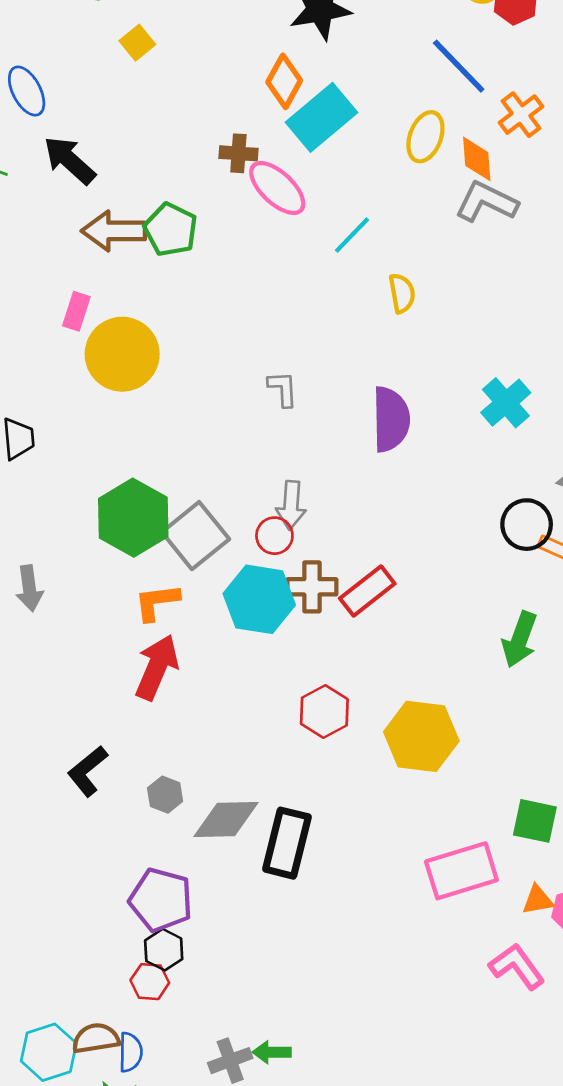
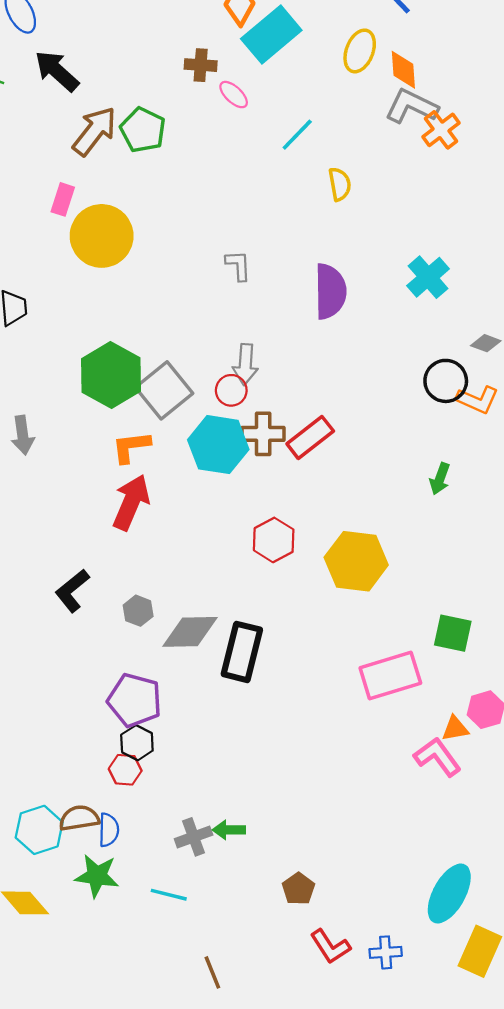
orange cross: (521, 115) -> (441, 130), moved
pink ellipse: (277, 188) -> (234, 95), size x0.6
brown arrow: (114, 231) -> (95, 131), turned 128
green arrow: (520, 639) -> (440, 479), size x0.7
orange triangle: (538, 900) -> (455, 729), moved

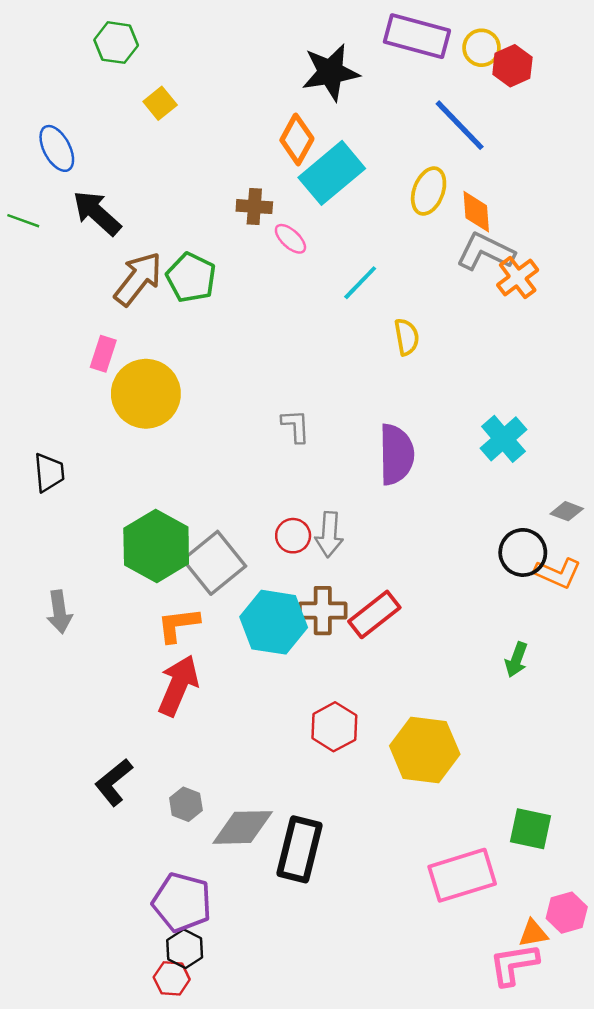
gray arrow: (245, 364) -> (329, 534), moved
red circle: (231, 390) -> (293, 536), moved
pink L-shape: (437, 757) -> (514, 964), turned -63

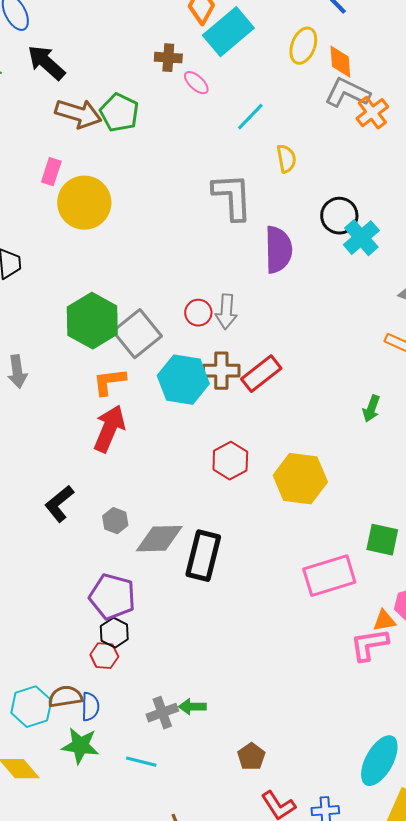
brown arrow: (138, 279) -> (78, 114), turned 69
gray L-shape: (296, 426) -> (232, 197), moved, size x1.8
black circle: (523, 552) -> (339, 216), moved

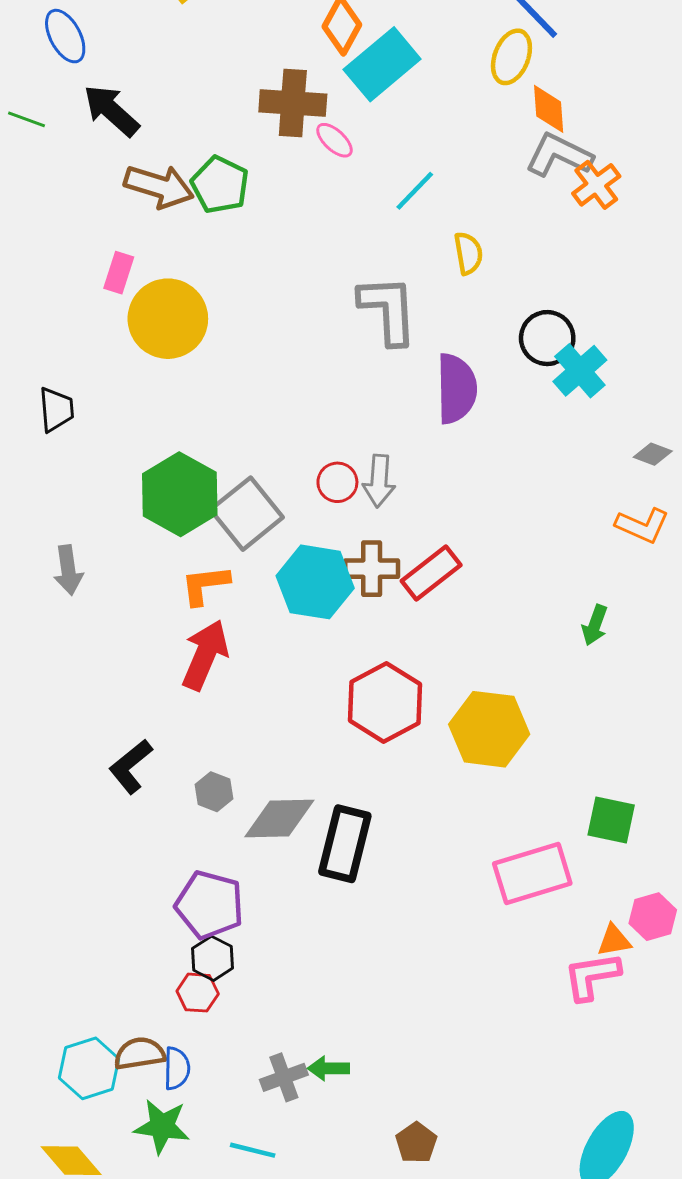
yellow ellipse: (303, 46) -> (511, 57), moved
brown cross: (168, 58) -> (293, 103), size x1.6
red hexagon: (230, 461) -> (385, 702), size x1.4

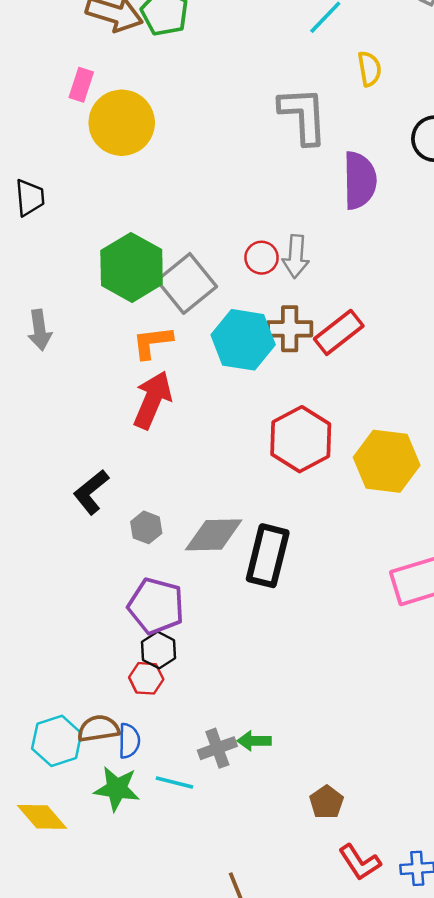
gray hexagon: (214, 792) -> (146, 527), moved
cyan line: (253, 1150) -> (174, 783), moved

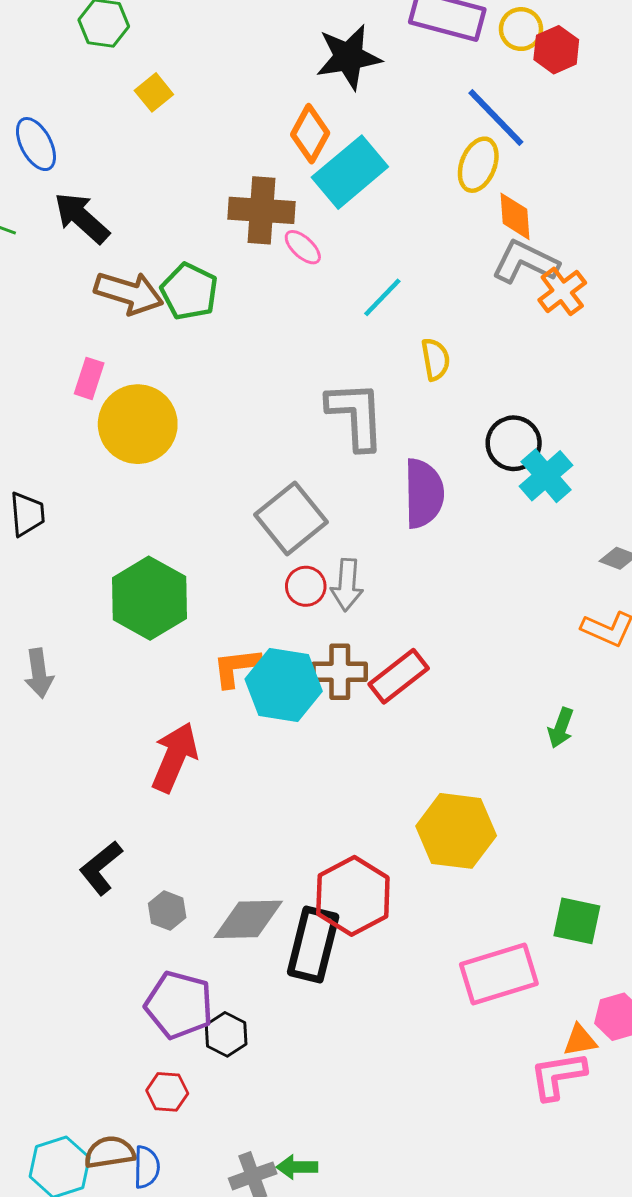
gray square: (187, 283) -> (291, 518), moved
orange L-shape: (152, 342) -> (236, 667), moved
red hexagon: (301, 439) -> (353, 896), moved
black hexagon: (159, 650) -> (226, 1034), moved

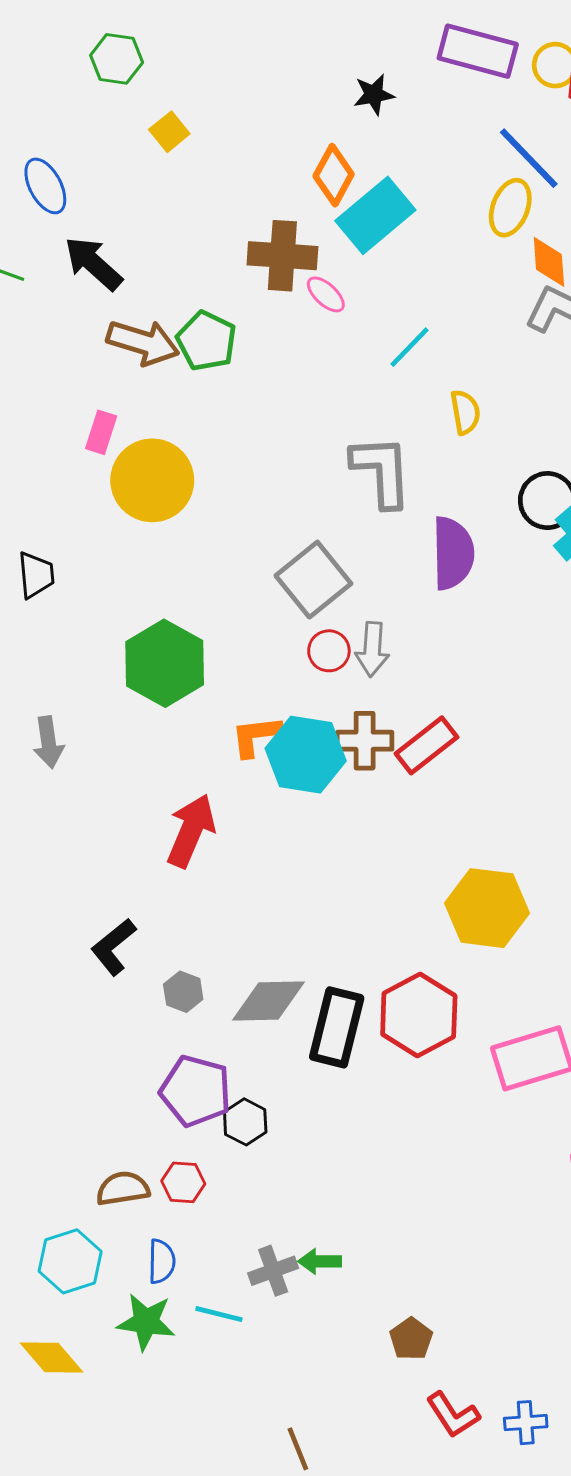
black star: (348, 57) -> (374, 95), size x0.6
red hexagon: (353, 896) -> (419, 1015), moved
brown semicircle: (110, 1152) -> (123, 1189), moved

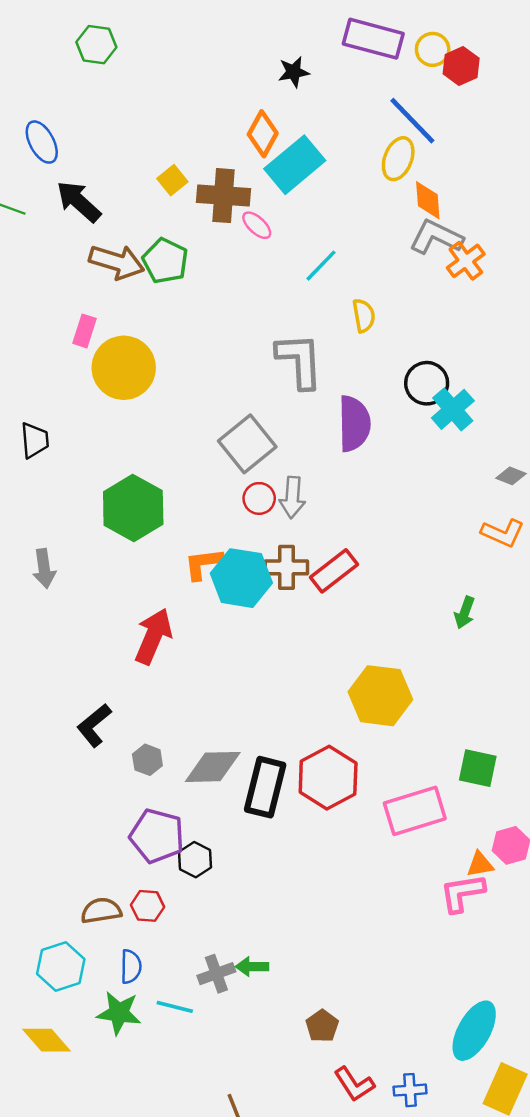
yellow square: (169, 132) -> (172, 180), moved

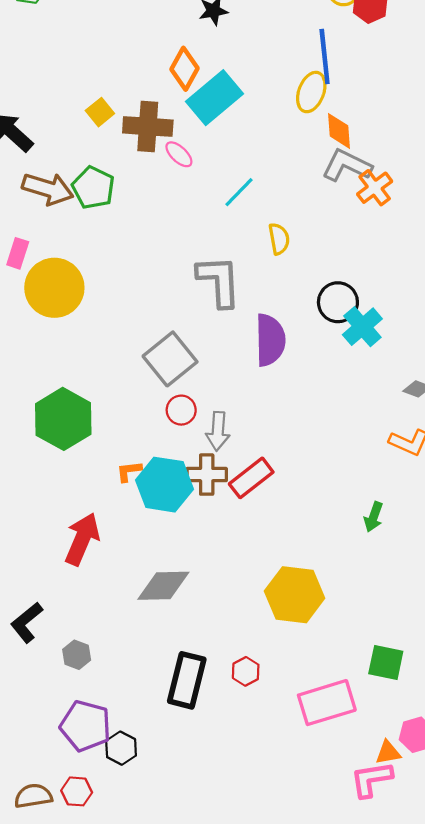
blue line: (412, 121) -> (325, 56), turned 38
gray arrow: (292, 497) -> (218, 431), moved
orange L-shape: (203, 564) -> (129, 471), size x0.7
gray diamond: (213, 767) -> (163, 586), moved
red hexagon: (328, 778) -> (246, 671), size x0.5

